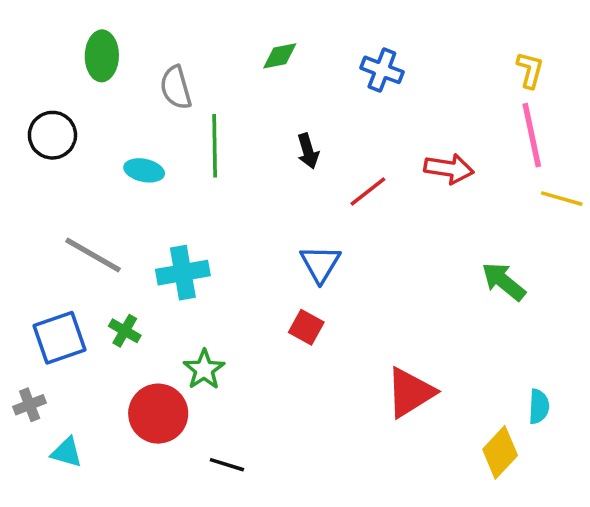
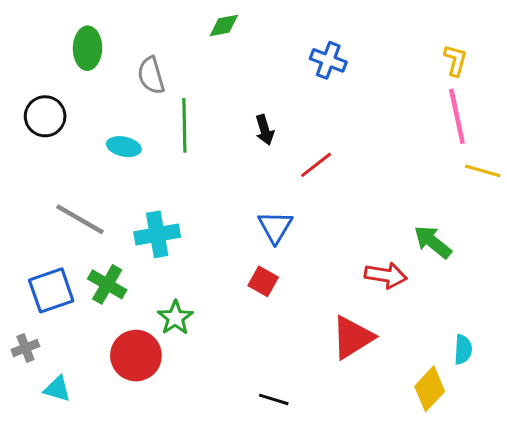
green diamond: (280, 56) -> (224, 25), moved
red arrow: (449, 169) -> (386, 275), moved
green cross: (125, 331) -> (107, 284), size x1.4
black line: (227, 465) -> (274, 399), moved

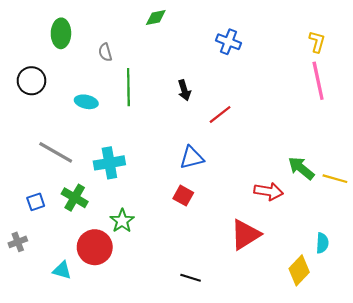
gray semicircle: (151, 75) -> (105, 52), size x0.7
yellow line: (483, 171) -> (335, 179), moved
blue triangle: (275, 227) -> (192, 158), turned 45
blue square: (51, 290) -> (36, 202), size x0.6
cyan triangle: (57, 389) -> (62, 270), moved

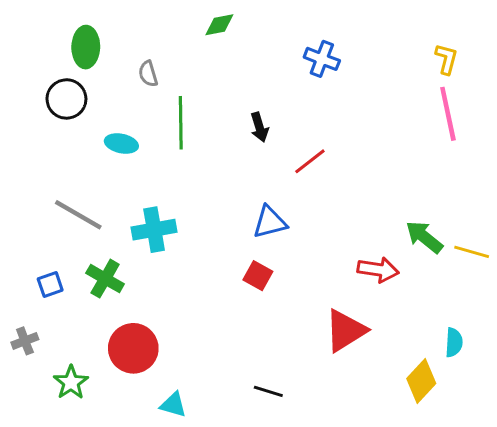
black circle: (31, 81) -> (66, 99), moved
green star: (122, 221) -> (71, 382), moved
cyan triangle: (62, 270) -> (173, 405), moved

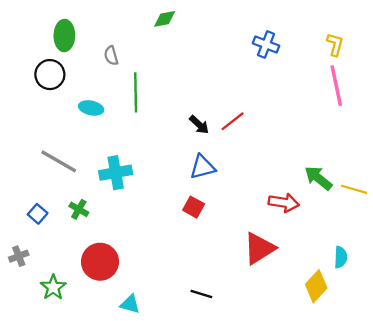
blue cross: (322, 59) -> (266, 44), moved
black arrow: (259, 127) -> (199, 125), moved, turned -30
green cross: (105, 279) -> (79, 209), size x0.7
blue square: (50, 285) -> (38, 214), turned -30

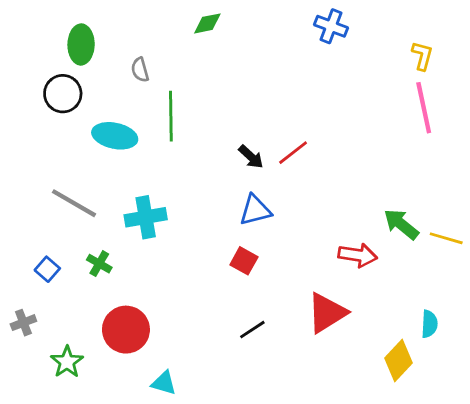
blue cross: (266, 44) -> (331, 26), moved
cyan ellipse: (91, 108) -> (115, 136), size x1.4
black line: (201, 294) -> (252, 330), moved, turned -50

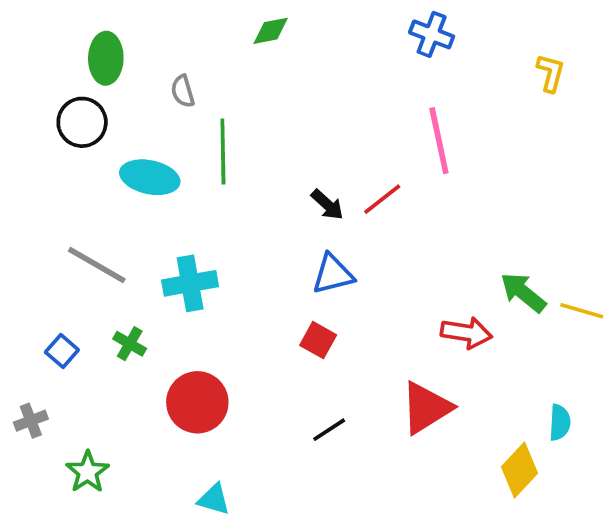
pink line: (424, 108) -> (439, 141), moved
red circle: (126, 330) -> (197, 402), moved

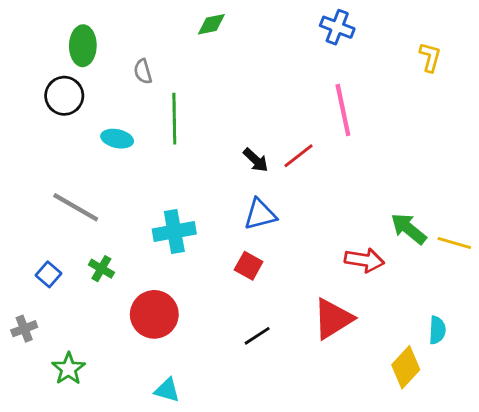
cyan ellipse: (150, 177) -> (117, 139), size x0.7
cyan cross: (190, 283) -> (174, 231), moved

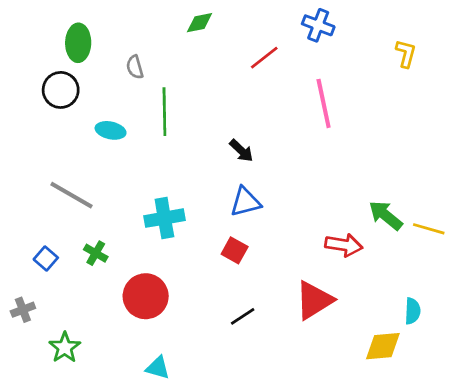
red line: (299, 156) -> (264, 58), moved
yellow diamond: (406, 367) -> (383, 346), turned 42

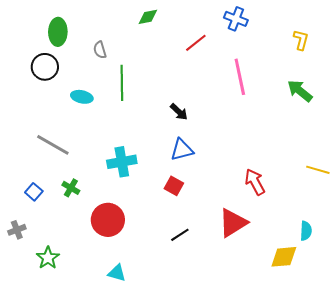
green arrow: (386, 215) -> (300, 91), moved
red arrow: (344, 245) -> (255, 182), turned -128

